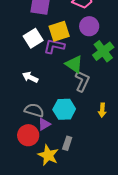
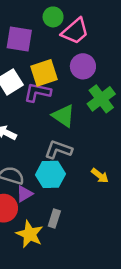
gray L-shape: (82, 81) -> (58, 150), moved, turned -95
yellow arrow: (102, 110) -> (100, 176), turned -56

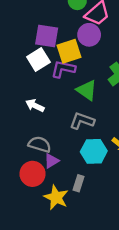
purple square: (19, 39) -> (47, 36), moved
purple circle: (83, 66) -> (89, 35), moved
cyan hexagon: (50, 174) -> (94, 151), moved

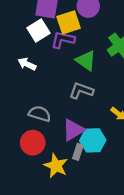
white arrow: (35, 106) -> (27, 64), moved
cyan hexagon: (94, 151) -> (93, 140), moved
purple triangle: (51, 161) -> (73, 130), moved, size x1.5

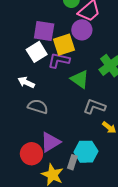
gray L-shape: (81, 91) -> (94, 107), moved
gray semicircle: (40, 114) -> (38, 107), moved
purple triangle: (73, 130) -> (50, 142), moved

